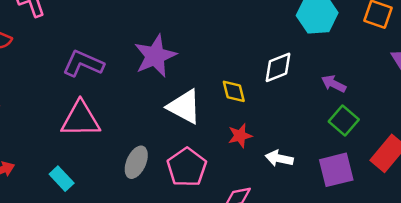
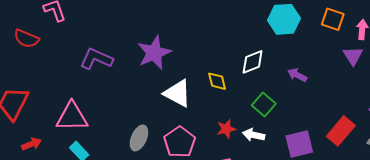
pink triangle: (81, 119) -> (72, 117), moved
green square: (344, 120) -> (264, 104), moved
red star: (240, 136) -> (226, 129), moved

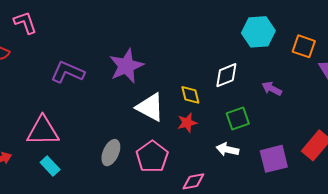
orange square: (333, 19) -> (304, 46), moved
green square: (264, 104) -> (238, 119), turned 30
red star: (226, 129) -> (187, 123), moved

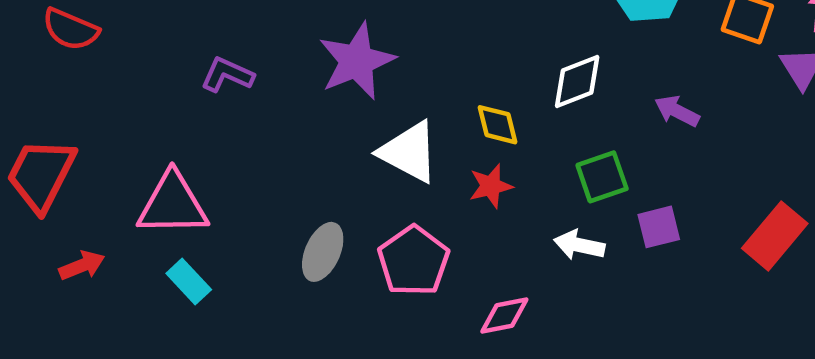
purple L-shape: (68, 72) -> (227, 75), size x0.7
purple square: (274, 159) -> (659, 227), moved, size x0.7

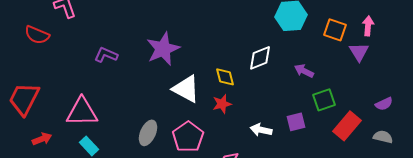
green square: (602, 177) -> (324, 100), moved

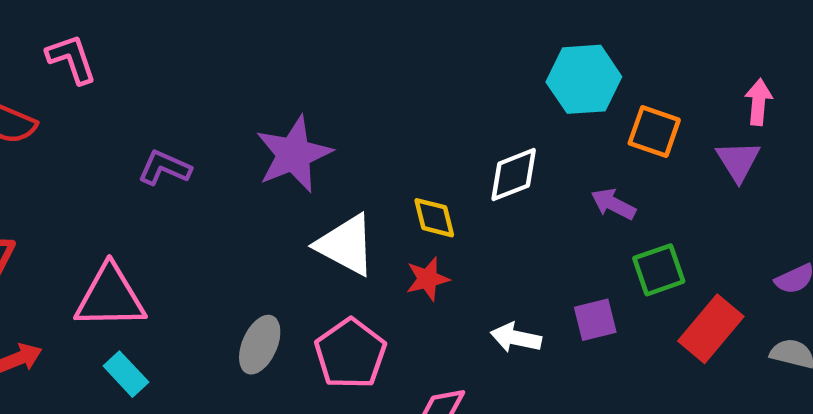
orange square: (335, 30) -> (654, 132), moved

